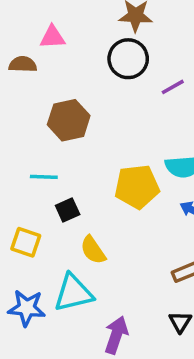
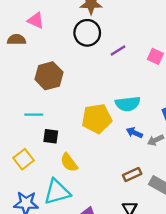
pink triangle: (52, 37) -> (36, 20), turned 30
black square: (68, 210) -> (51, 136), turned 35
yellow square: (26, 242) -> (24, 159), turned 36

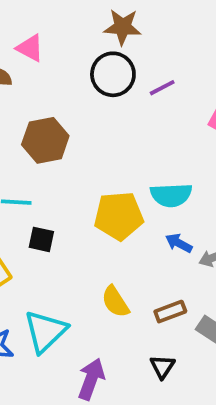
purple line: (118, 51) -> (162, 88), moved
yellow semicircle: (69, 162) -> (115, 302), moved
cyan triangle: (57, 192) -> (45, 331), turned -32

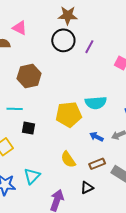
purple line: (162, 88) -> (89, 47), turned -32
blue arrow: (179, 243) -> (96, 137), moved
cyan triangle: (45, 331) -> (32, 176), size x0.7
black triangle: (162, 367) -> (87, 188), moved, turned 32

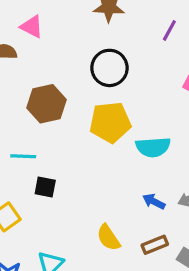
black circle: (63, 40) -> (109, 68), moved
purple line: (89, 47) -> (169, 30), moved
yellow pentagon: (69, 114) -> (110, 122), moved

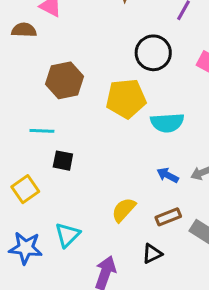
black circle: (109, 68) -> (153, 53), moved
yellow semicircle: (108, 238) -> (124, 210), turned 76

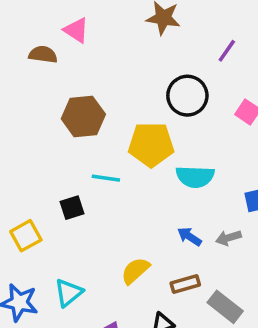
cyan line: (42, 131) -> (106, 178), moved
black square: (63, 161) -> (72, 208), turned -35

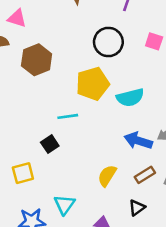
brown hexagon: (83, 116) -> (37, 60), moved
yellow square: (26, 236) -> (23, 173), turned 30
blue arrow: (189, 236) -> (138, 141), size x1.5

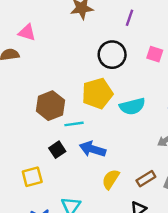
brown hexagon: (37, 60) -> (50, 106), moved
blue arrow: (138, 141) -> (93, 149), moved

